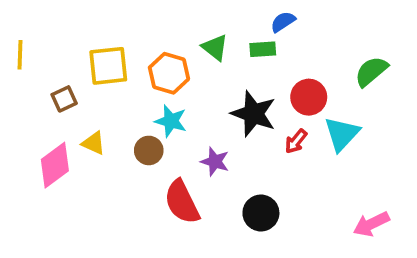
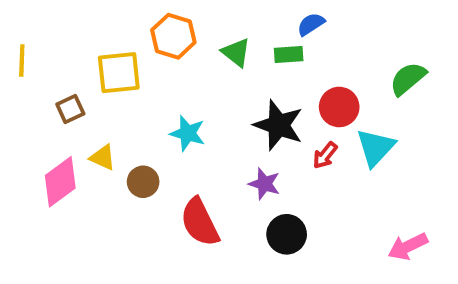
orange hexagon: (169, 73) -> (173, 36), moved
brown circle: (149, 150) -> (143, 182), moved
purple star: (215, 161) -> (264, 184), moved

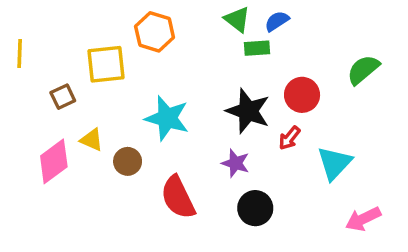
green triangle: (236, 52) -> (237, 19), moved
cyan star: (188, 133) -> (167, 118), size x1.4
cyan triangle: (376, 147) -> (334, 163), moved

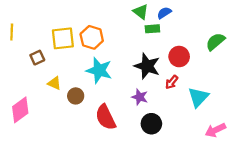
orange hexagon: (155, 32) -> (92, 37), moved
pink diamond: (54, 161) -> (20, 110), moved

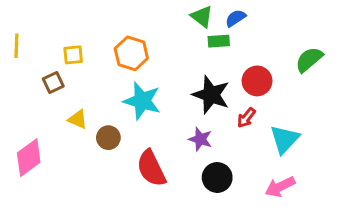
yellow square: (63, 38) -> (73, 55), moved, size x0.6
pink arrow: (215, 130) -> (280, 187), moved

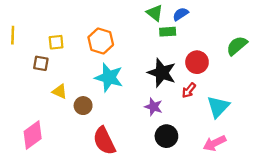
brown square: (53, 82) -> (41, 63), turned 35
pink diamond: (29, 158) -> (33, 135), moved
red semicircle: (151, 168) -> (104, 141), moved

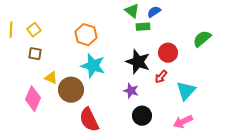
yellow square: (56, 42) -> (34, 30), moved, turned -32
brown circle: (83, 106) -> (71, 90), size x1.6
pink diamond: (33, 135) -> (33, 99), moved, turned -30

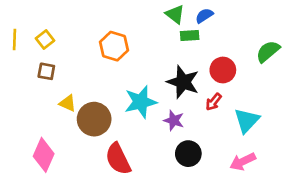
cyan star: (93, 66) -> (141, 102), moved, turned -30
pink diamond: (33, 99) -> (44, 155), moved

